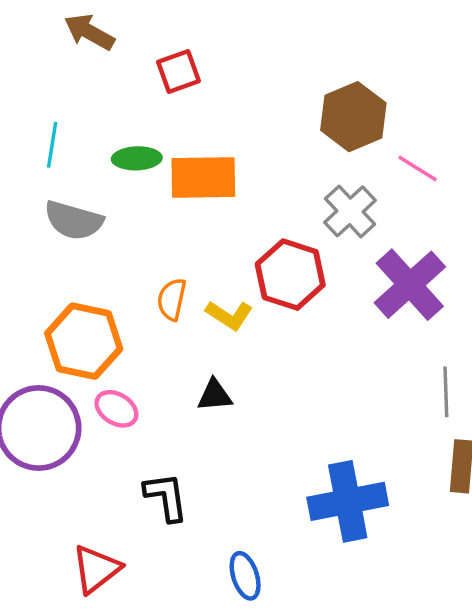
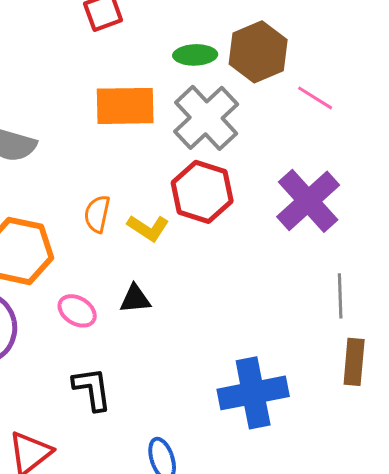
green ellipse: (137, 158) -> (195, 55), moved
gray cross: (350, 211) -> (206, 118), moved, size x1.4
pink ellipse: (116, 409) -> (77, 311), moved

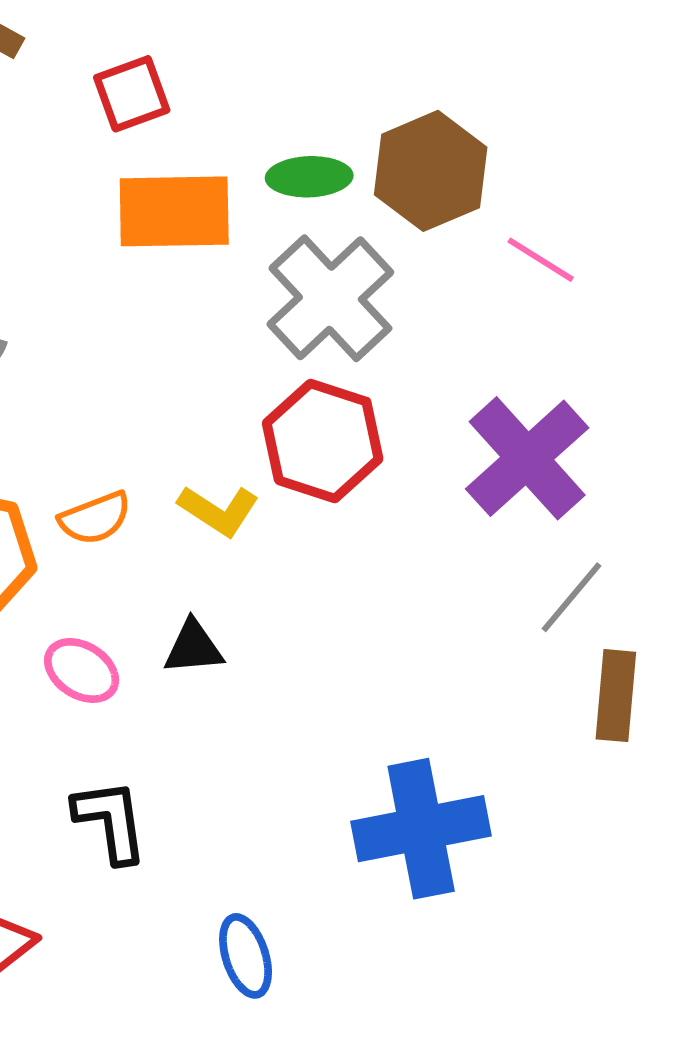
orange rectangle: (125, 106) -> (174, 211), moved
orange semicircle: (97, 214) -> (95, 518), moved, turned -123
gray line: (340, 296) -> (571, 597), moved, turned 42
brown rectangle: (354, 362) -> (616, 696), moved

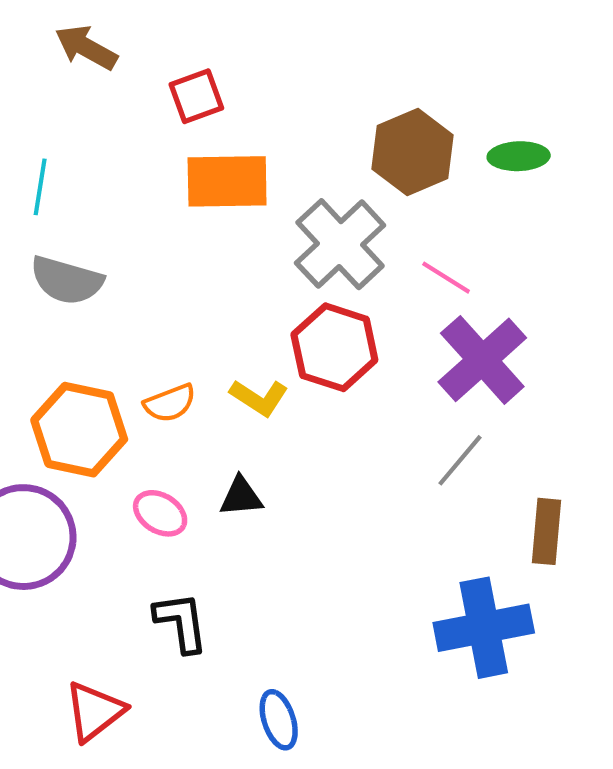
green ellipse: (309, 177) -> (519, 156), moved
pink line: (541, 260) -> (446, 278), moved
gray line: (571, 597) -> (460, 460), moved
blue cross: (421, 829) -> (484, 628), moved

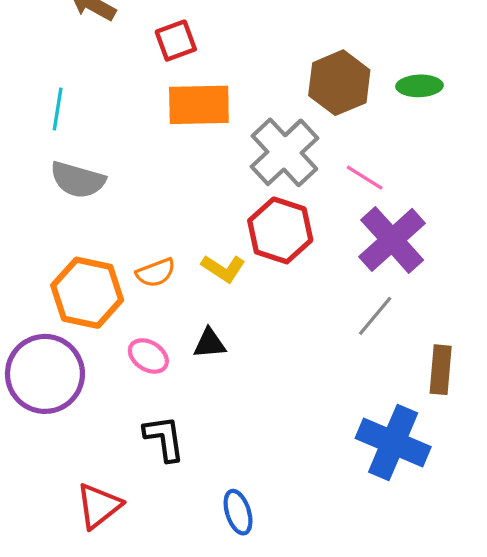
blue cross: (484, 628) -> (393, 443), turned 34

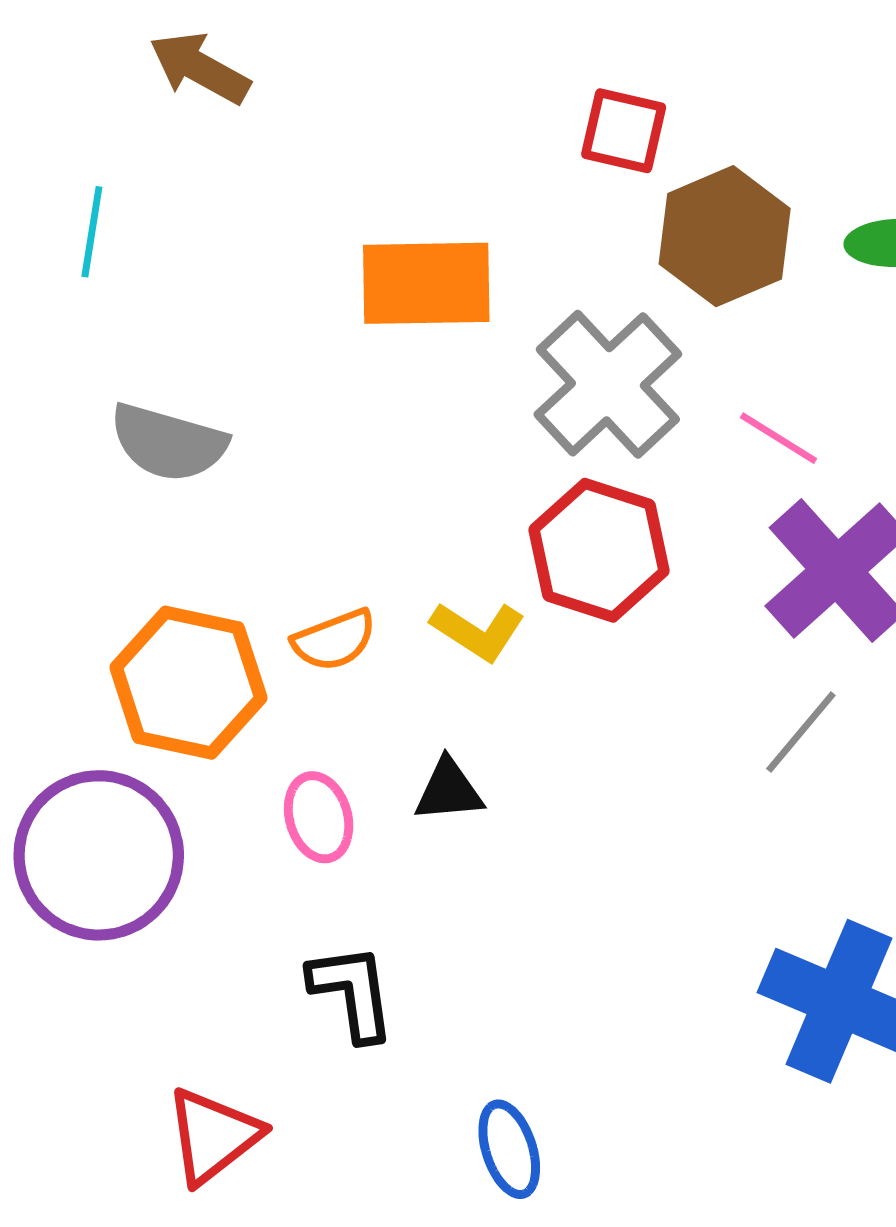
red square: (176, 41) -> (624, 131), moved, turned 33
cyan line: (58, 109) -> (92, 232), moved
pink ellipse: (148, 356) -> (319, 817), turned 42

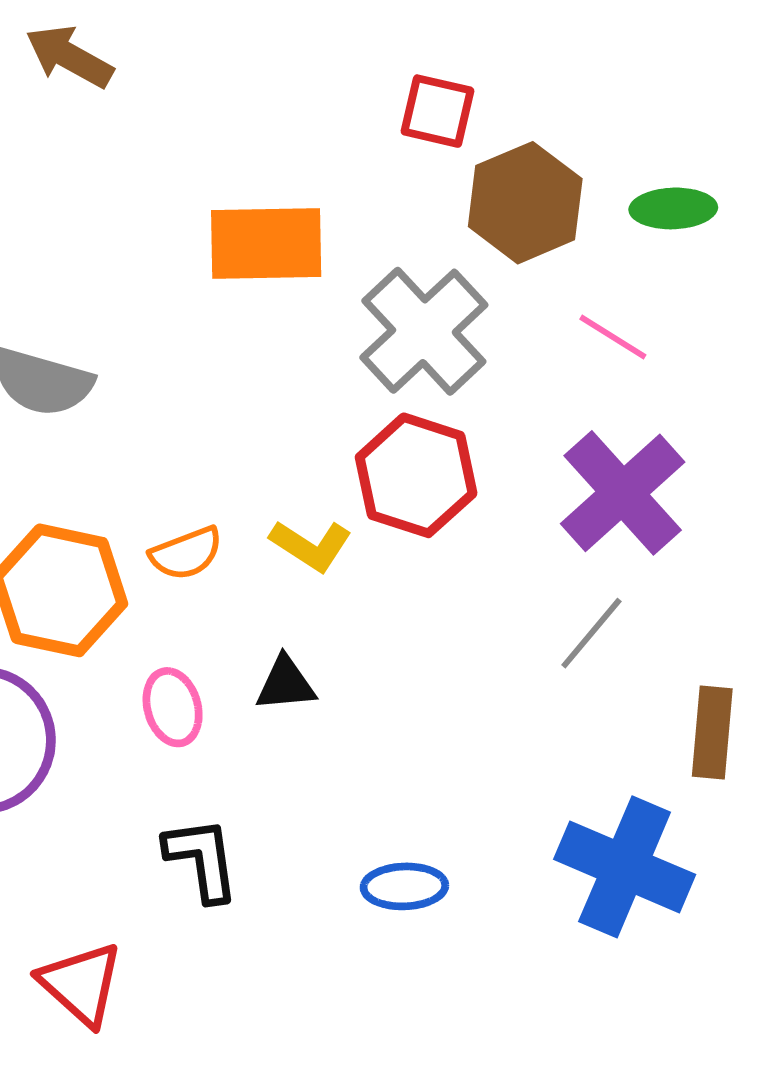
pink line: (778, 438) -> (613, 337), moved
red triangle: (213, 1136) -> (81, 984), turned -40
blue ellipse: (509, 1149) -> (404, 886), moved, turned -74

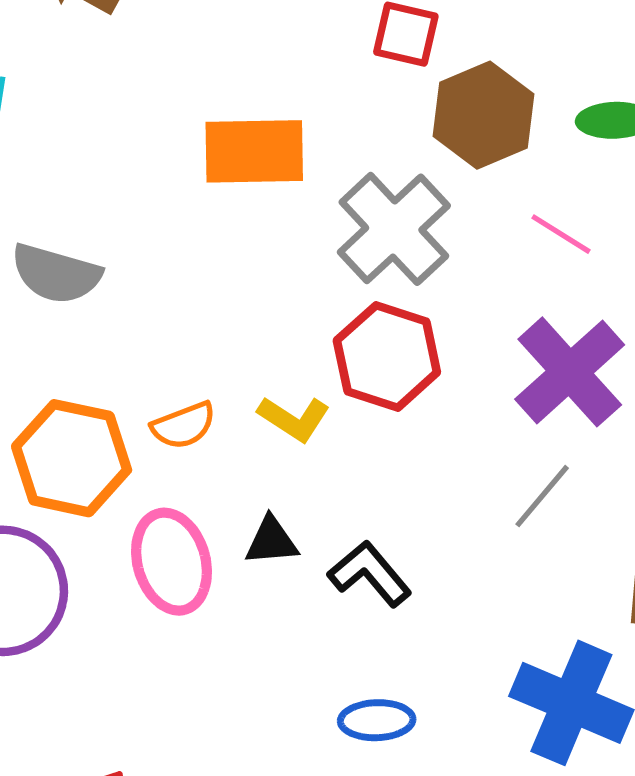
pink ellipse: (173, 707) -> (172, 562), size x1.5
black L-shape: (202, 859) -> (370, 574), moved, turned -32

